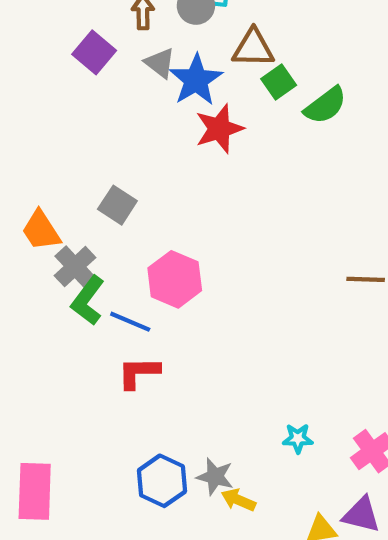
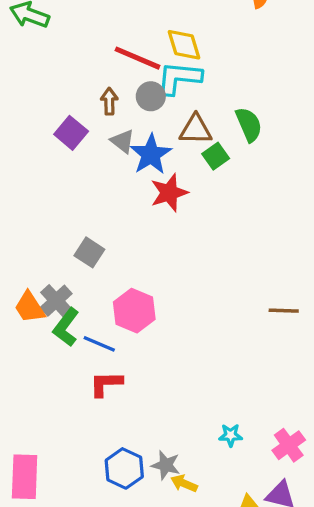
green semicircle: (325, 105) -> (249, 125), moved, turned -76
orange trapezoid: (41, 231) -> (30, 307), moved

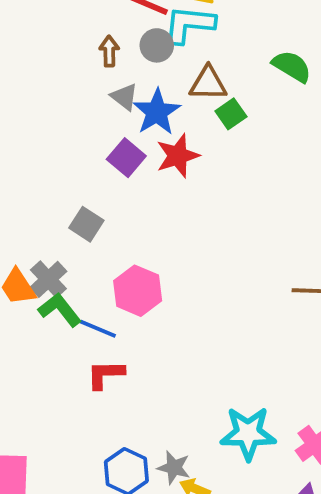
green semicircle: (249, 125) -> (292, 66), moved, turned -36
purple square: (71, 133) -> (126, 158), moved
green L-shape: (66, 327) -> (60, 310), turned 105
cyan star: (231, 435) -> (248, 433), size x2.0

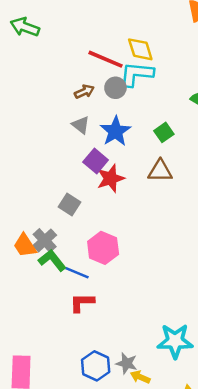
brown arrow: (109, 51) -> (84, 92), turned 66
brown triangle: (208, 83) -> (160, 171), moved
gray triangle: (124, 97) -> (81, 125), moved
red star: (178, 156) -> (110, 178), moved

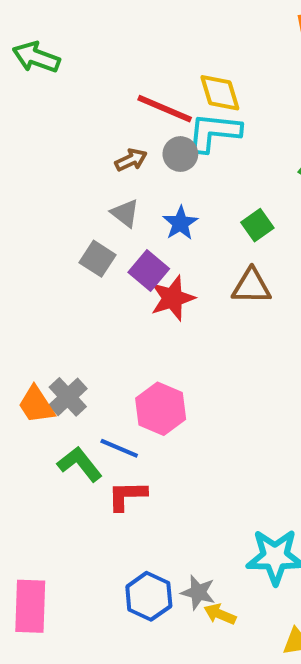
blue star: (115, 131) -> (180, 223), size x0.7
gray square: (70, 204) -> (97, 259), moved
green L-shape: (52, 260) -> (80, 464), moved

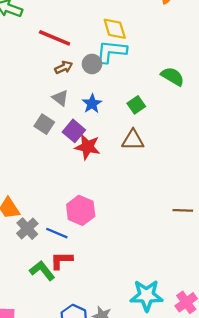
red line: (165, 109) -> (55, 38), moved
red star: (172, 298) -> (87, 147), turned 30
gray cross: (68, 397) -> (27, 229), moved
green L-shape: (80, 464) -> (42, 271), moved

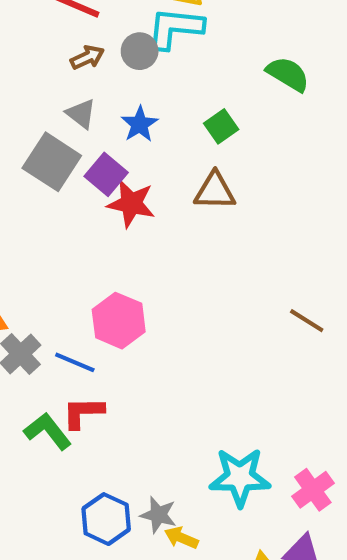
gray square: (44, 124) -> (52, 162), size x1.5
brown line: (183, 210) -> (307, 321), turned 30

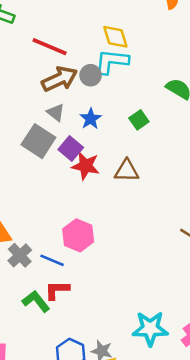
brown arrow: (87, 57) -> (60, 79), size x1.8
brown triangle: (215, 191) -> (127, 171), moved

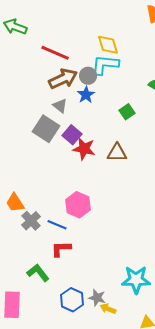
blue star: (91, 119) -> (86, 95), moved
green L-shape: (36, 301) -> (38, 273), moved

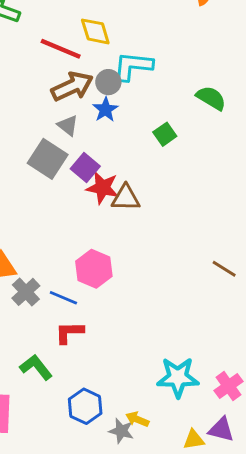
yellow diamond: (108, 45) -> (95, 31), moved
brown triangle: (117, 153) -> (126, 198), moved
gray star: (97, 298) -> (121, 431), moved

